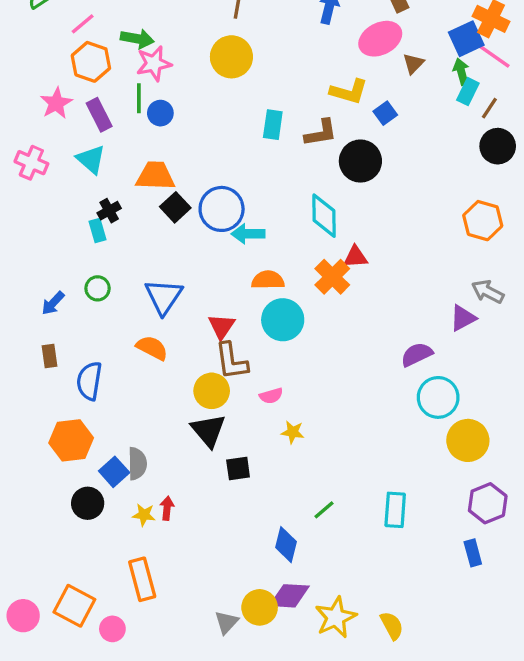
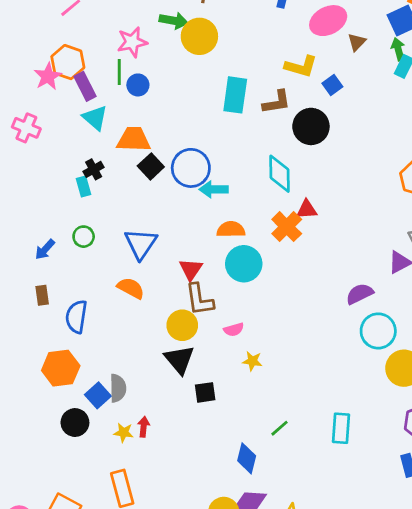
green arrow: (137, 39) -> (174, 21), moved
orange hexagon: (91, 62) -> (68, 62), moved
cyan rectangle: (273, 125) -> (235, 95), size x1.4
cyan triangle: (91, 159) -> (95, 118), moved

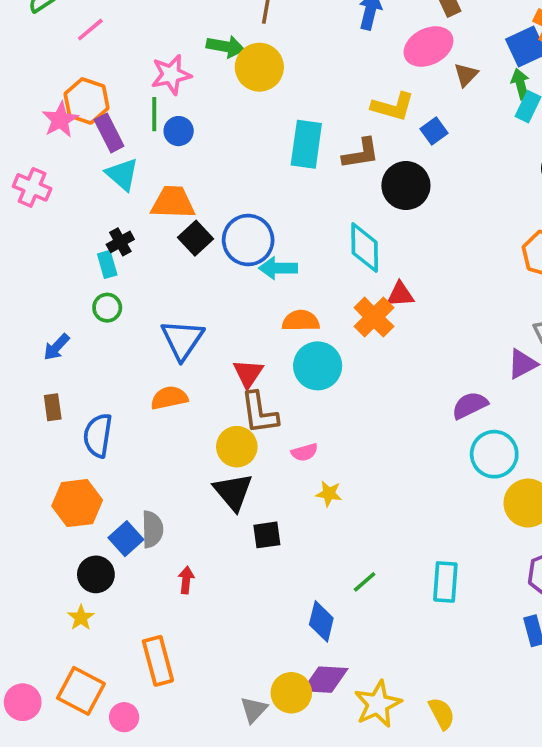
green circle: (84, 237) -> (107, 308), moved
orange semicircle: (131, 288) -> (169, 398), turned -40
yellow star: (124, 433) -> (81, 618), moved, turned 30

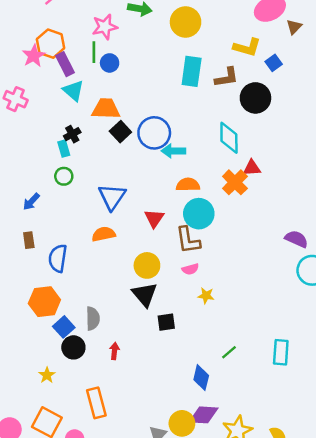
yellow circle: (259, 67) -> (186, 22), moved
purple semicircle: (470, 405) -> (296, 239), turned 50
brown L-shape: (259, 413) -> (188, 240), moved
blue square: (126, 539) -> (64, 327), moved
black circle: (96, 574) -> (73, 347), moved

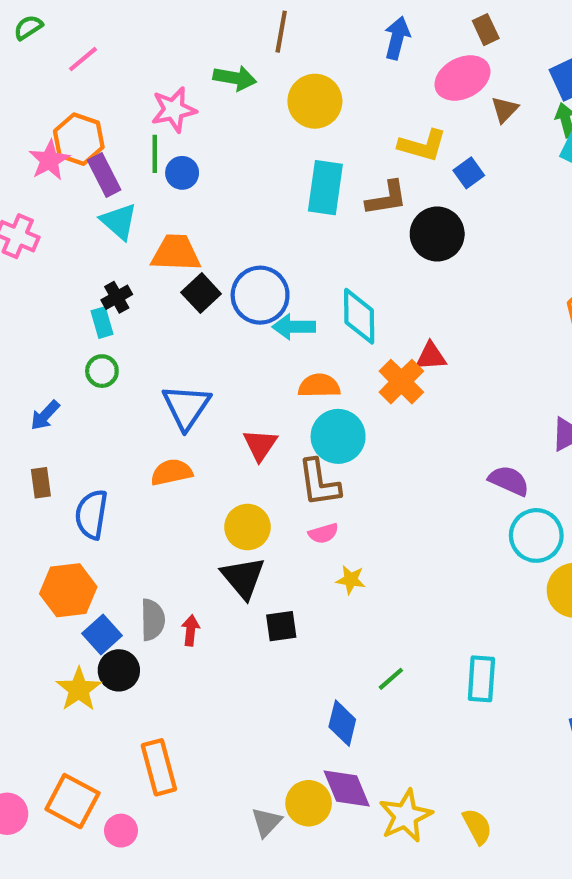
cyan diamond: (229, 138) -> (359, 316), moved
red arrow: (114, 351) -> (191, 630), moved
yellow star: (47, 375) -> (79, 689), moved, size x1.5
purple diamond: (204, 415) -> (347, 788), turned 64

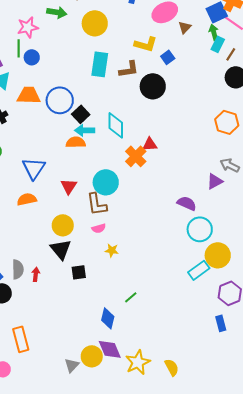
black square: (201, 293) -> (81, 114), moved
blue circle: (260, 295) -> (60, 100), moved
orange semicircle: (319, 386) -> (76, 142), moved
cyan rectangle: (481, 679) -> (199, 270), moved, turned 50

